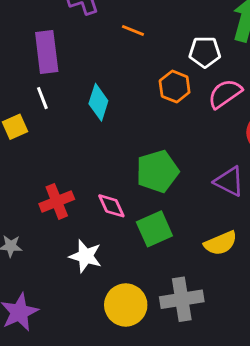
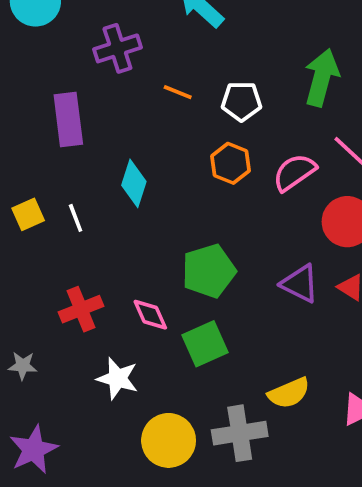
white pentagon: (205, 52) -> (241, 101), moved
white line: (42, 98) -> (76, 218), moved
yellow semicircle: (221, 243) -> (289, 393), moved

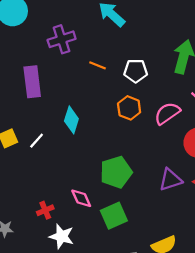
white line: (76, 218) -> (37, 141), turned 63
purple triangle: (300, 284) -> (170, 180), turned -45
red cross: (81, 309) -> (45, 210), moved, size x0.7

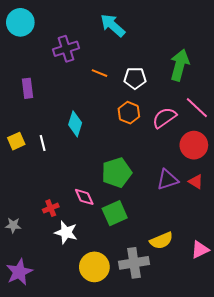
purple rectangle: (32, 82) -> (27, 88), moved, size x0.7
white line: (37, 141) -> (43, 143), turned -56

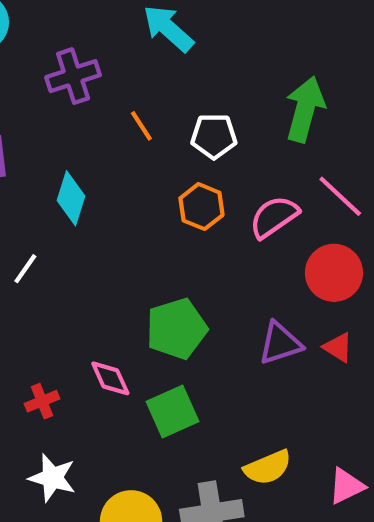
orange line: (99, 73) -> (141, 126), turned 35
cyan diamond: (75, 124) -> (71, 198), moved
white line: (43, 143) -> (25, 269), turned 49
white star: (66, 232) -> (52, 478), moved

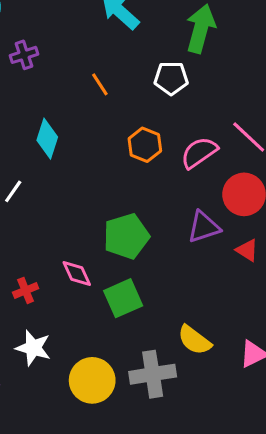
purple cross: (73, 76) -> (24, 55), moved, size x0.7
green arrow: (305, 109) -> (201, 29), moved
white pentagon: (214, 136) -> (171, 78), moved
purple triangle: (280, 343) -> (204, 227), moved
yellow semicircle: (268, 467) -> (194, 340), turned 60

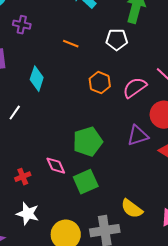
purple cross: (24, 55) -> (22, 25), turned 30
orange line: (100, 84) -> (71, 44), turned -35

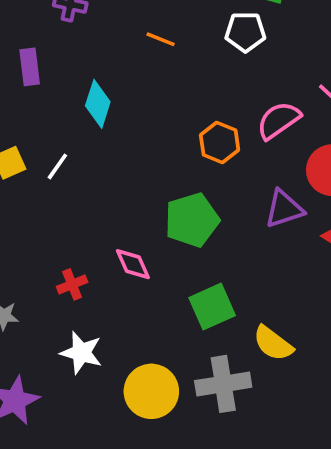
orange hexagon: (100, 83) -> (220, 142), moved
green square: (86, 182) -> (212, 307), moved

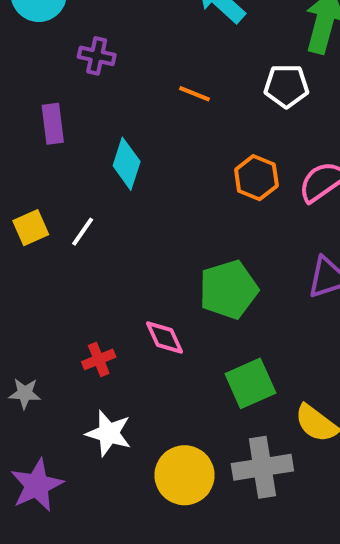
orange hexagon: (220, 142) -> (256, 178), moved

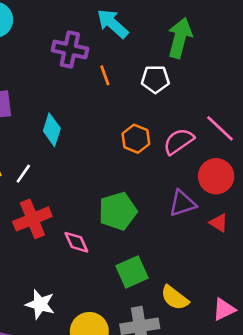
purple cross: (97, 56) -> (70, 49), moved, size x1.5
orange line: (195, 94) -> (105, 75), moved, turned 48
red cross: (99, 359) -> (32, 219), moved, size x1.8

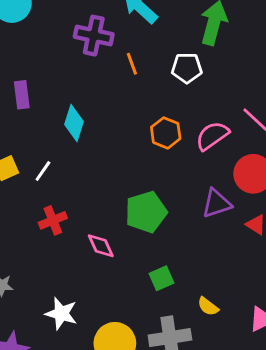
red cross: (32, 219) -> (53, 220), size x0.7
green square: (132, 272) -> (161, 278), size x0.7
yellow semicircle: (175, 298) -> (208, 306), size x0.7

